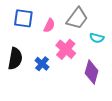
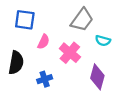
pink semicircle: (49, 26) -> (44, 42), moved
blue cross: (42, 64) -> (45, 79), moved, turned 32

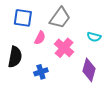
gray trapezoid: (82, 20) -> (60, 18), moved

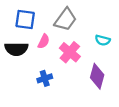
black semicircle: (15, 57) -> (16, 49), moved, turned 80

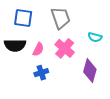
gray trapezoid: (65, 20) -> (61, 18), turned -55
pink semicircle: (44, 41) -> (38, 49), moved

